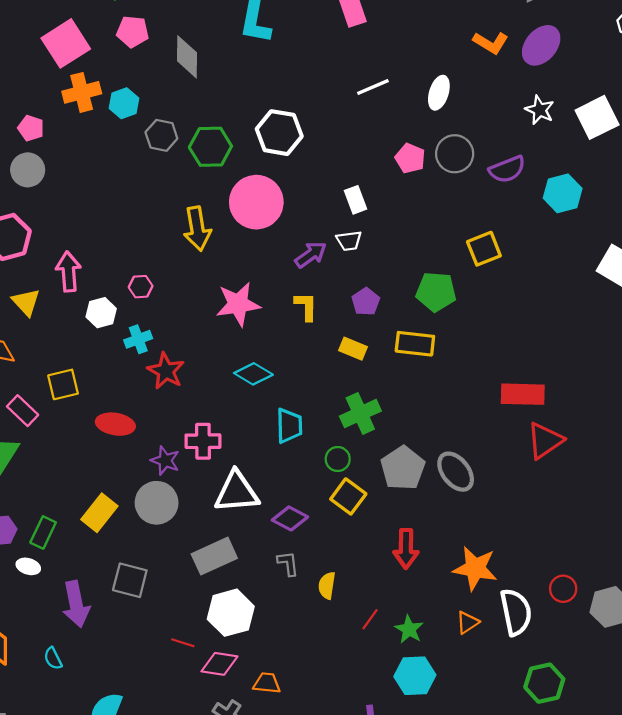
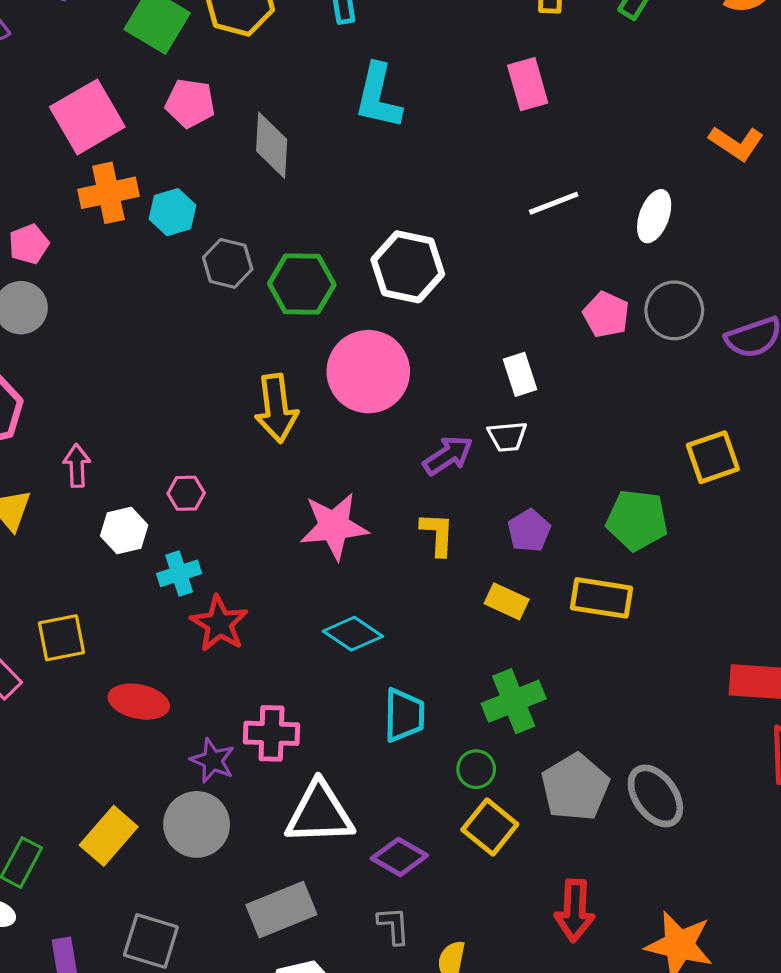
pink pentagon: (31, 128) -> (29, 244), turned 30
pink arrow: (68, 272) -> (77, 466), size x0.7

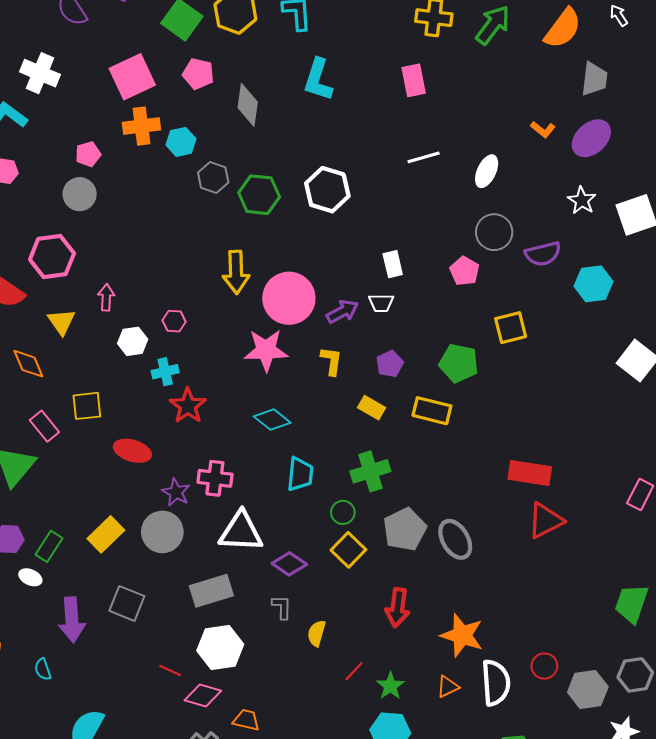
orange L-shape: (736, 143) -> (543, 129), size x0.7
pink pentagon: (606, 315) -> (465, 271), moved
pink circle: (368, 372) -> (289, 298), moved

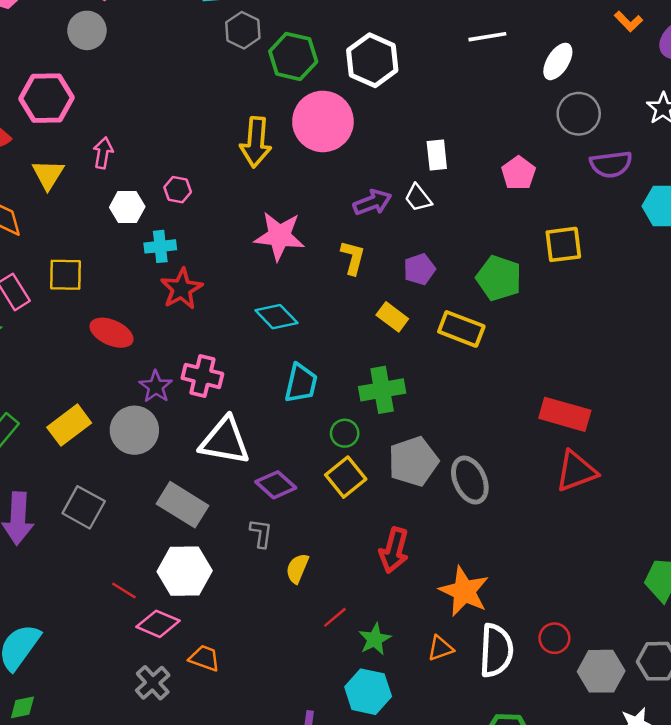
gray circle: (494, 232) -> (579, 114), moved
pink circle: (289, 298) -> (323, 121), moved
white trapezoid: (381, 303) -> (418, 198), turned 45
gray rectangle: (211, 591) -> (183, 505), turned 42

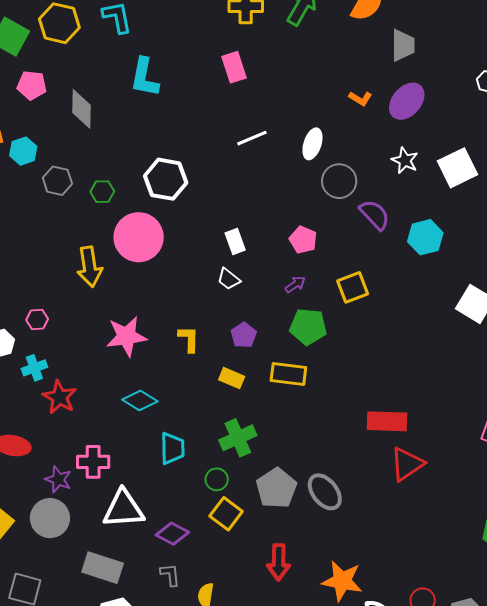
green hexagon: (293, 56) -> (102, 192), size x0.6
purple semicircle: (611, 164) -> (375, 215), turned -112
purple arrow: (372, 202) -> (295, 284), moved, size x0.7

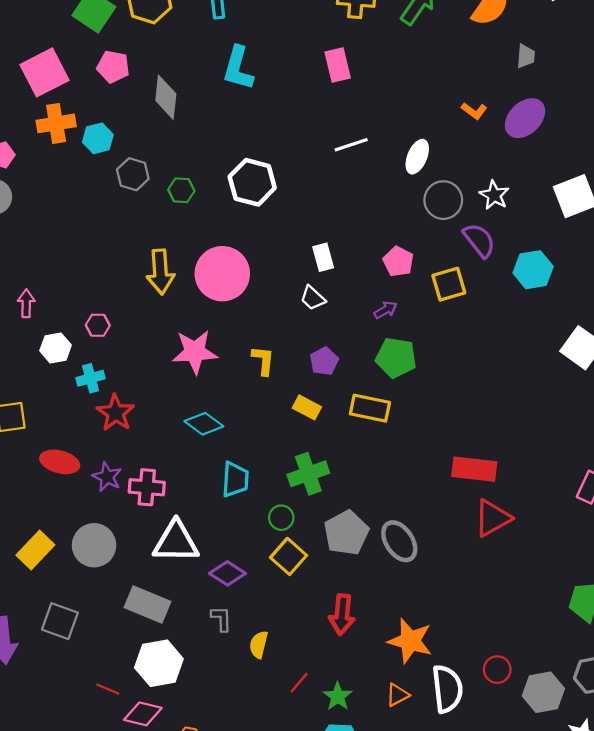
gray trapezoid: (403, 45) -> (526, 56), size x0.7
white star: (405, 160) -> (494, 195), moved
pink circle: (139, 237) -> (222, 274), moved
yellow square: (353, 287) -> (449, 284), moved
purple star: (58, 479) -> (107, 477), moved

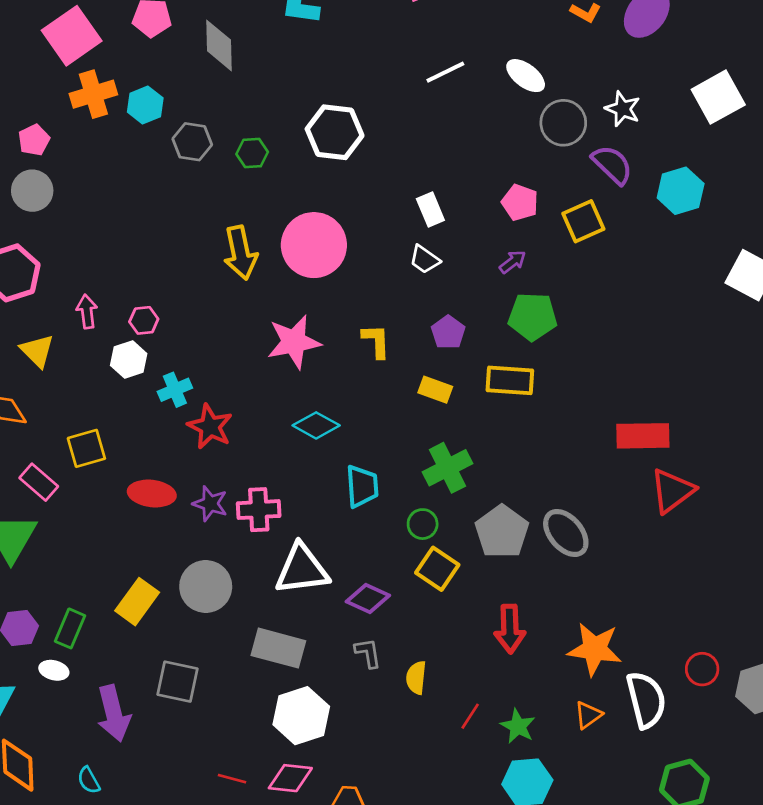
white ellipse: (417, 157) -> (526, 76), turned -68
pink hexagon: (98, 325) -> (144, 320), moved
red line: (108, 689) -> (232, 779), moved

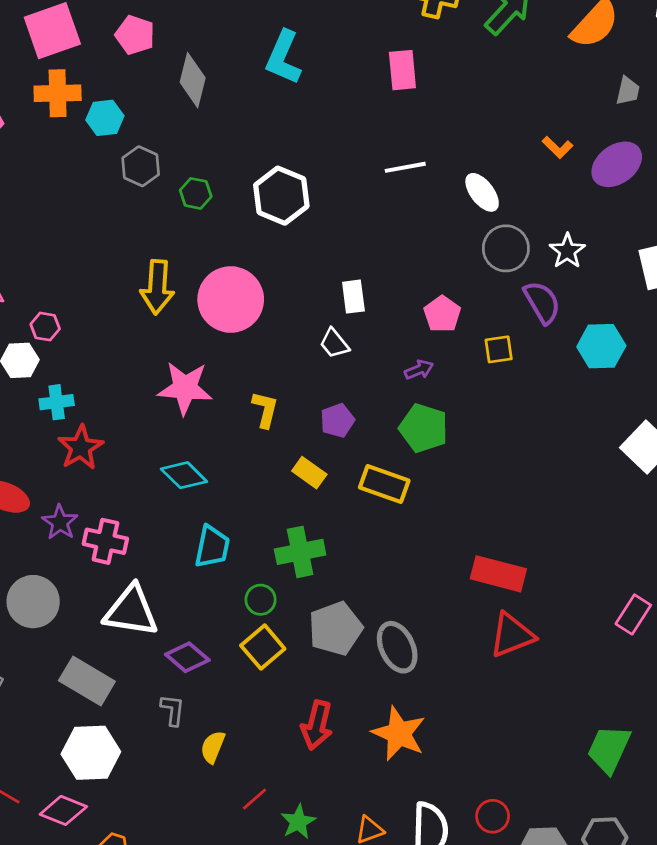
yellow square: (583, 221) -> (499, 349), size x0.7
orange star: (595, 649) -> (399, 734), moved

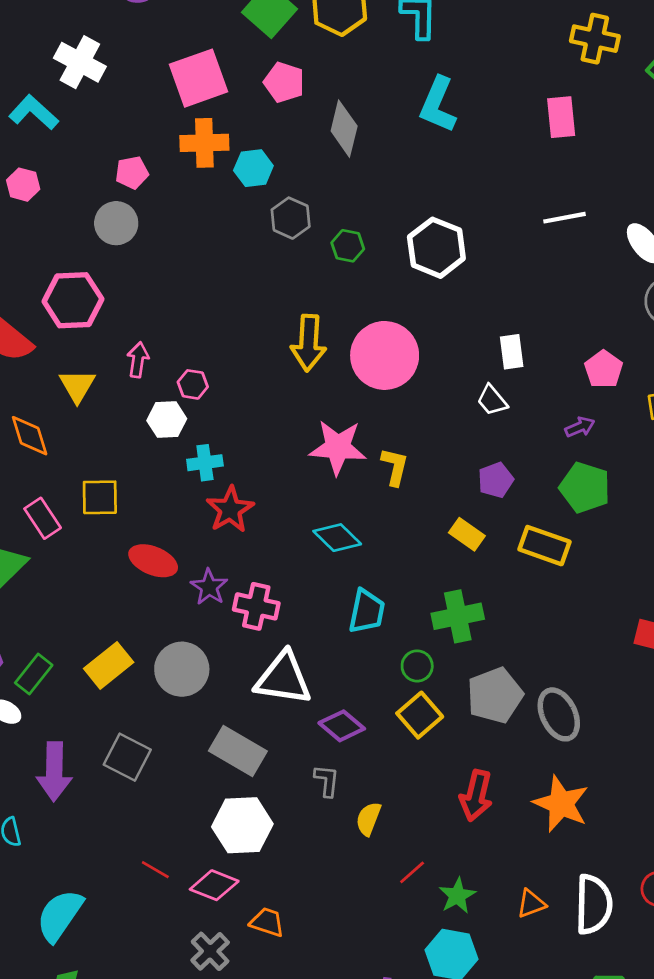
yellow L-shape: (265, 410) -> (395, 467), moved

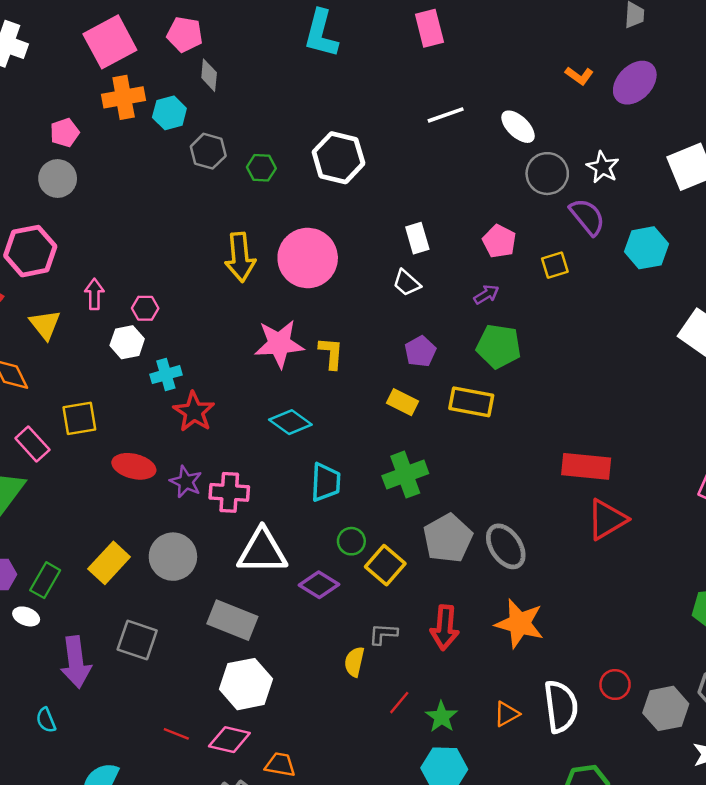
gray diamond: (344, 129) -> (209, 75), moved, size x0.7
green circle: (417, 666) -> (351, 541), moved
gray L-shape: (327, 781) -> (383, 634), moved, turned -84

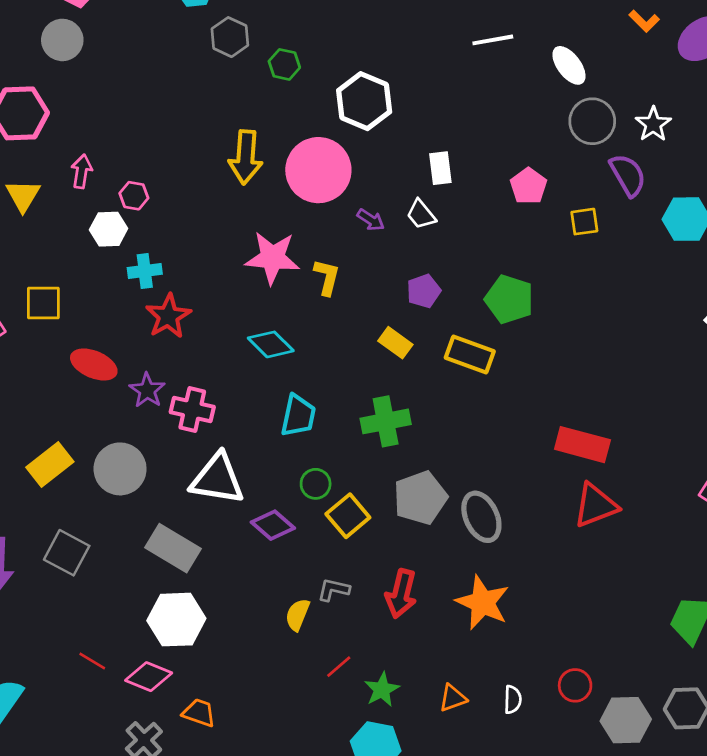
white hexagon: (338, 158) -> (364, 101), moved
purple arrow: (486, 294) -> (371, 220), moved, turned 55
white semicircle: (561, 707) -> (513, 700), size x0.5

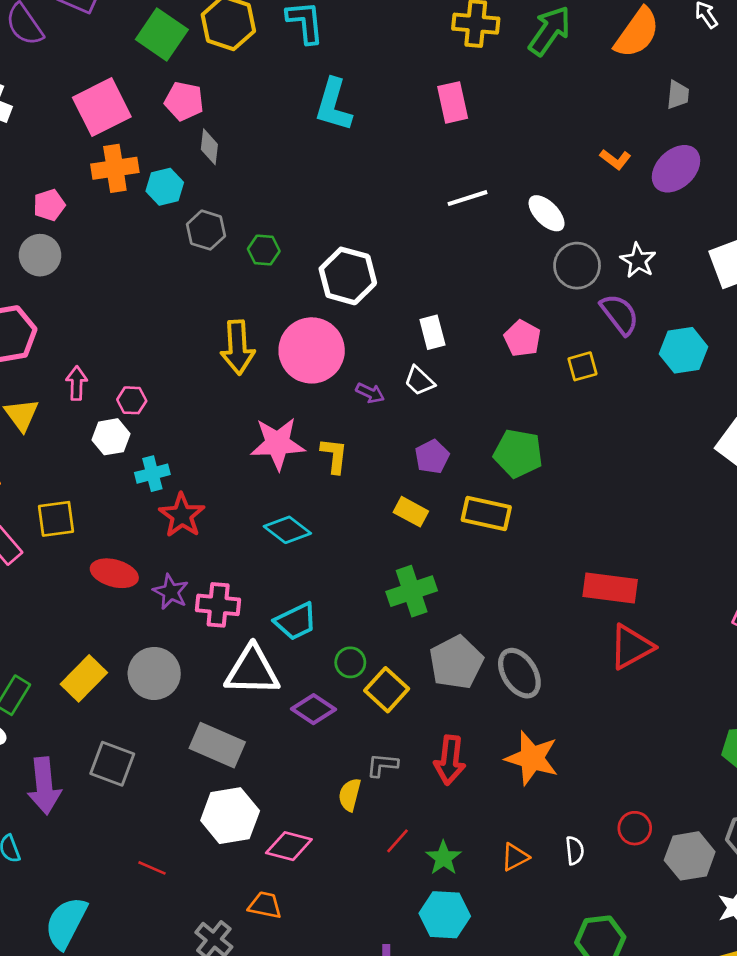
cyan trapezoid: (298, 416) -> (296, 621), moved, turned 60
pink diamond: (149, 677) -> (289, 846), moved

